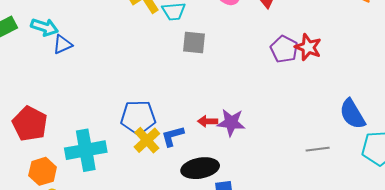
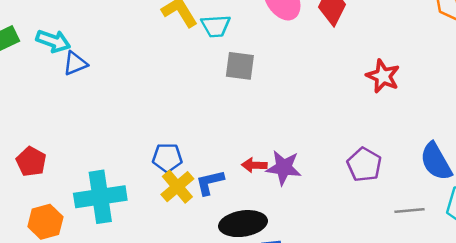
purple pentagon: (284, 49) -> (364, 165), moved
blue pentagon: (138, 117) -> (167, 158), size x0.7
red pentagon: (30, 124) -> (31, 162), size x0.7
gray line: (318, 149) -> (410, 211), moved

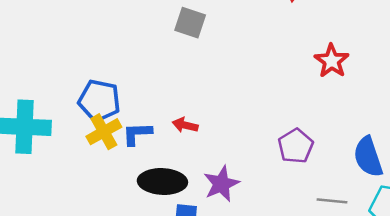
blue pentagon: (167, 158) -> (99, 101), size x1.4
purple star: (284, 168) -> (221, 184), moved, turned 30

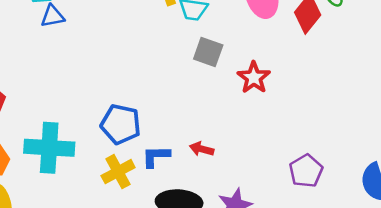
red star: (332, 61) -> (254, 78), moved
yellow cross: (104, 132) -> (118, 172), moved

